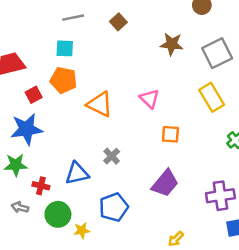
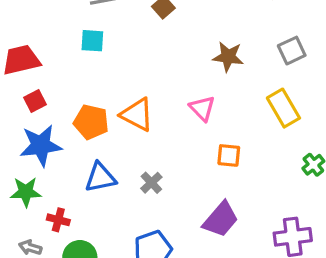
brown star: (172, 44) -> (228, 57), moved
gray square: (217, 53) -> (292, 51), size x0.7
orange pentagon: (63, 80) -> (91, 122), moved
red square: (34, 95) -> (35, 101), moved
blue triangle: (77, 173) -> (100, 177), moved

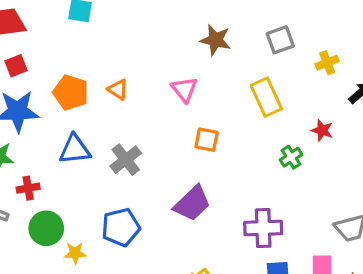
orange triangle: (137, 115) -> (118, 89), size x0.6
gray cross: (151, 183) -> (126, 160), size x1.4
red cross: (58, 220) -> (28, 188), turned -30

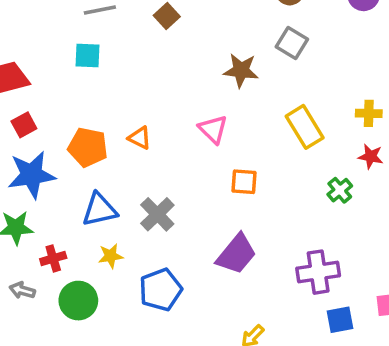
gray square: (280, 40) -> (292, 43), moved, turned -32
yellow cross: (327, 63) -> (369, 113), moved, turned 30
yellow star: (75, 253) -> (111, 256), moved

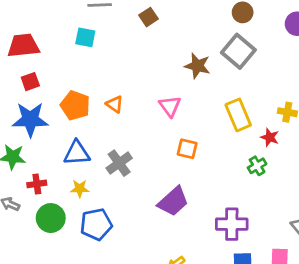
gray square: (292, 43) -> (238, 51), size x1.4
red star: (371, 156) -> (270, 137), moved
blue pentagon: (161, 290) -> (96, 224), moved

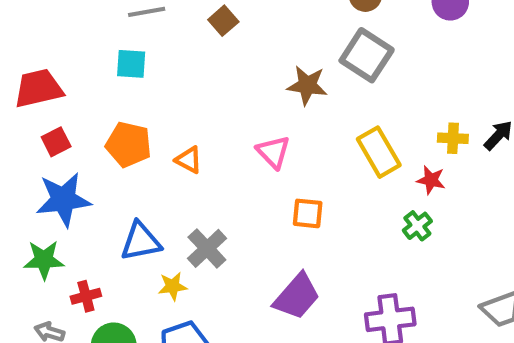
orange pentagon: (75, 105) -> (128, 145), moved
yellow star: (80, 189) -> (173, 286), moved

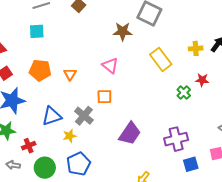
orange triangle: (189, 160) -> (70, 74), turned 40
red star: (431, 180) -> (202, 80), moved
orange square: (308, 213) -> (104, 97), moved

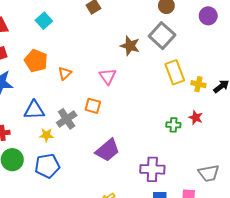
cyan square: (37, 31) -> (44, 21), turned 35
yellow rectangle: (161, 59) -> (175, 72), moved
green cross: (184, 93) -> (173, 125), turned 32

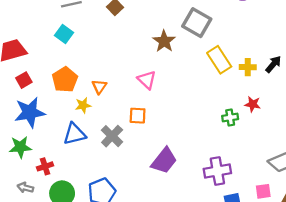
brown star: (130, 46) -> (164, 41), turned 30
orange pentagon: (36, 61) -> (65, 80), turned 30
yellow star: (46, 135) -> (83, 105), moved

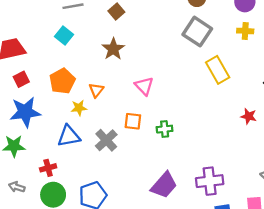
brown star: (164, 41) -> (113, 49), moved
yellow cross: (248, 67) -> (245, 31), moved
green cross: (230, 117) -> (165, 129), moved
purple trapezoid: (164, 161) -> (164, 185), moved
red cross: (45, 166) -> (48, 168), moved

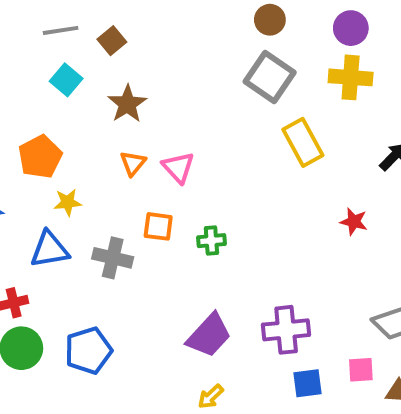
brown square: (116, 11) -> (112, 41), moved
yellow cross: (245, 31) -> (351, 77), size x1.5
cyan square: (64, 36) -> (66, 80), moved
orange triangle: (96, 90) -> (133, 163), moved
gray cross: (106, 140) -> (113, 258), turned -35

